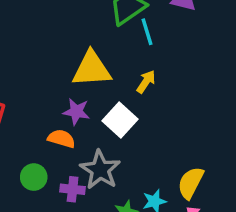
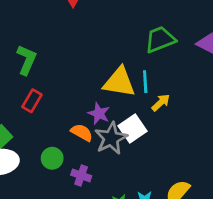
cyan line: (147, 32) -> (145, 82), moved
gray star: (100, 170) -> (111, 138), moved

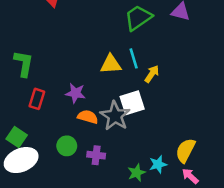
yellow triangle: (119, 82) -> (111, 64), size x0.7
purple star: (99, 114) -> (75, 93), moved
white square: (133, 129) -> (132, 103), turned 30

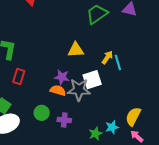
cyan line: (134, 58) -> (118, 63), moved
purple star: (75, 93) -> (62, 77), moved
gray star: (115, 116) -> (79, 90), turned -30

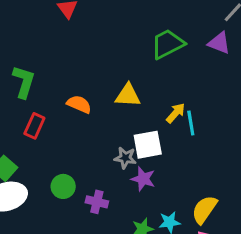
purple star: (62, 77) -> (143, 179), moved
orange semicircle: (58, 90) -> (79, 104), moved
gray star: (79, 90) -> (125, 158), size x0.6

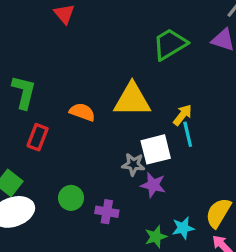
yellow triangle: (128, 95) -> (132, 100), size x1.4
cyan line: (191, 123) -> (188, 134), moved

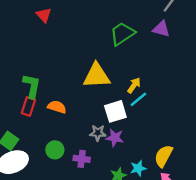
green L-shape: (24, 92) -> (32, 86), moved
orange semicircle: (82, 112) -> (57, 107), moved
cyan line: (188, 134) -> (138, 99), turned 66
gray star: (133, 164) -> (98, 133), moved

